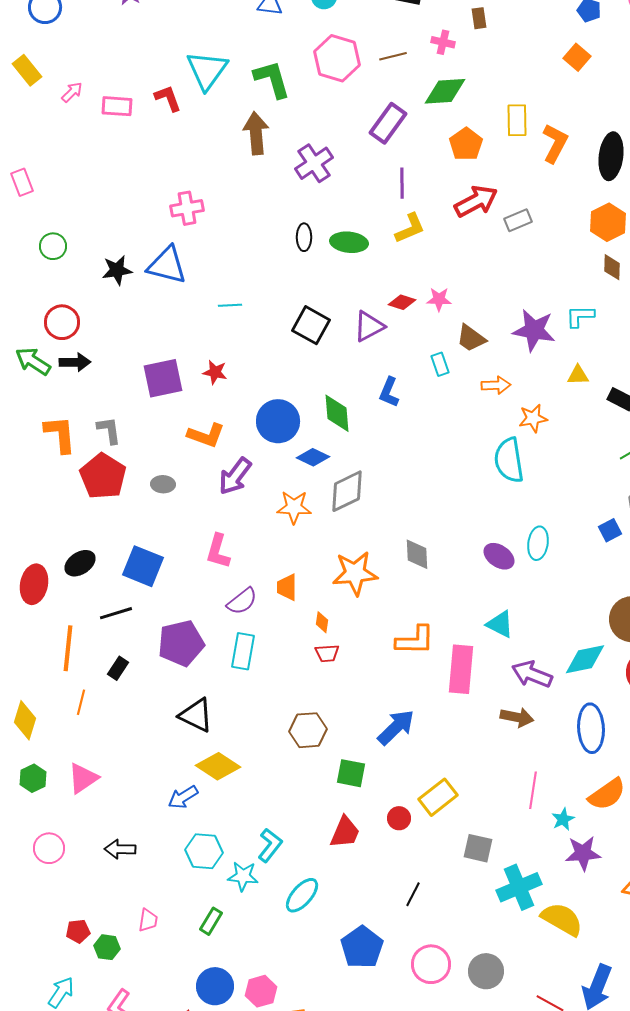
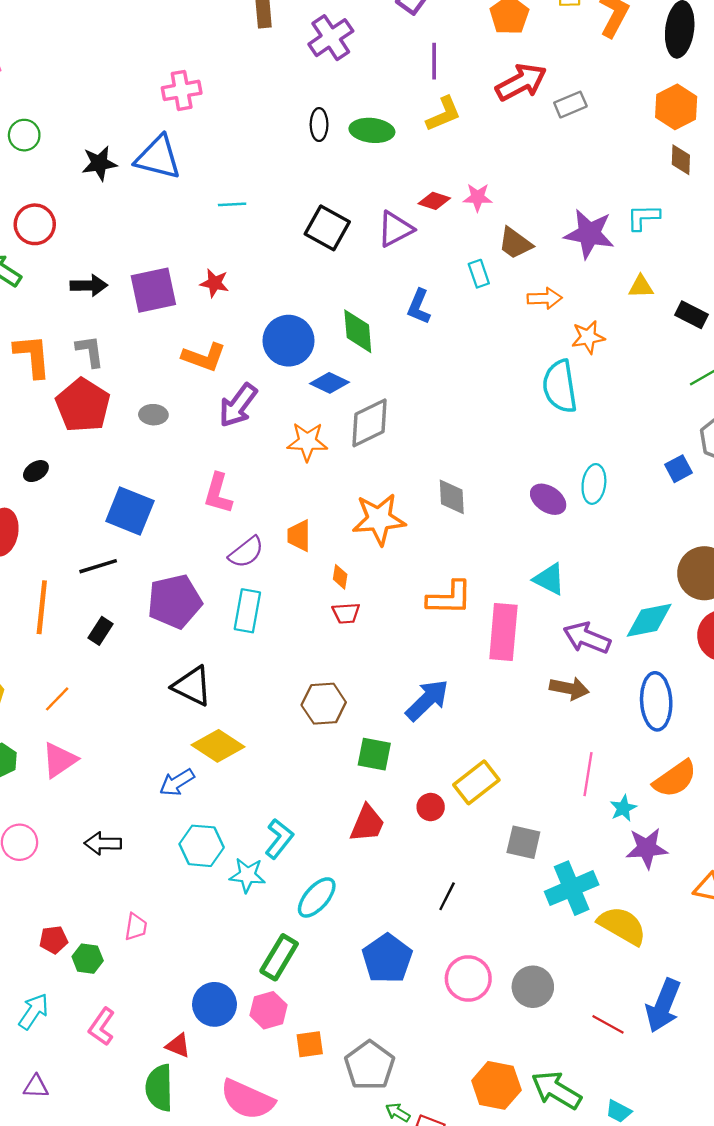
black arrow: (75, 362) -> (89, 285), moved
black ellipse: (80, 563) -> (36, 471), moved, size x0.7
orange line: (81, 702) -> (57, 699), moved, turned 30
green rectangle: (211, 921) -> (279, 957), moved, size x1.4

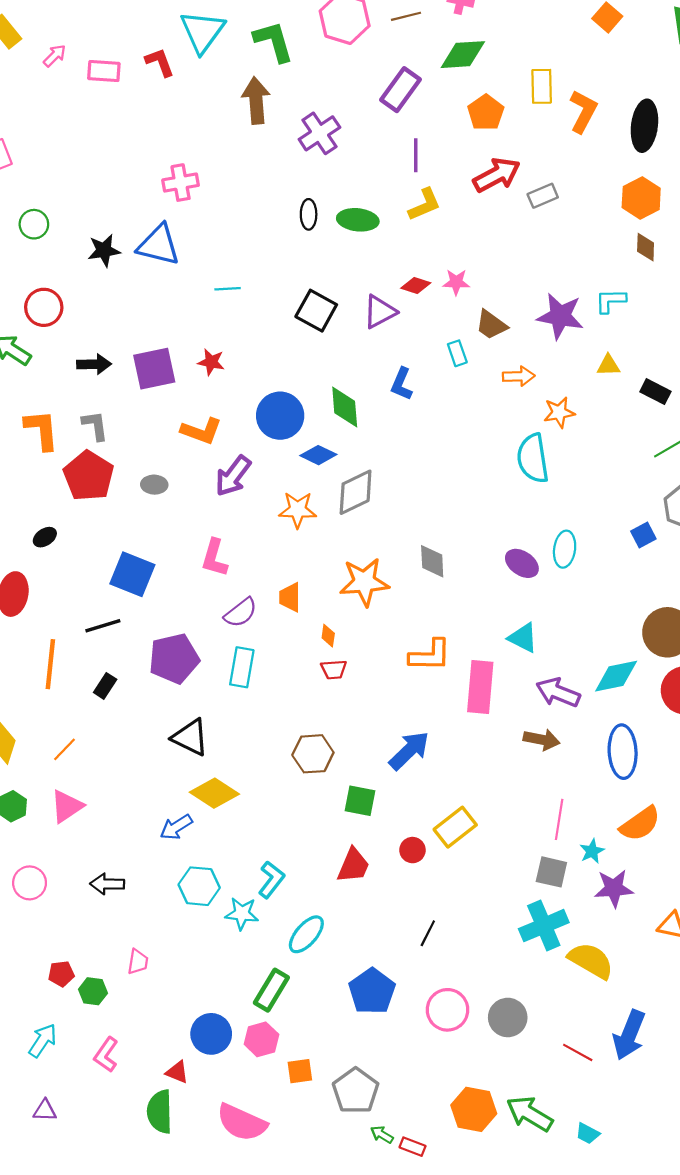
gray square: (523, 842) -> (551, 872), moved

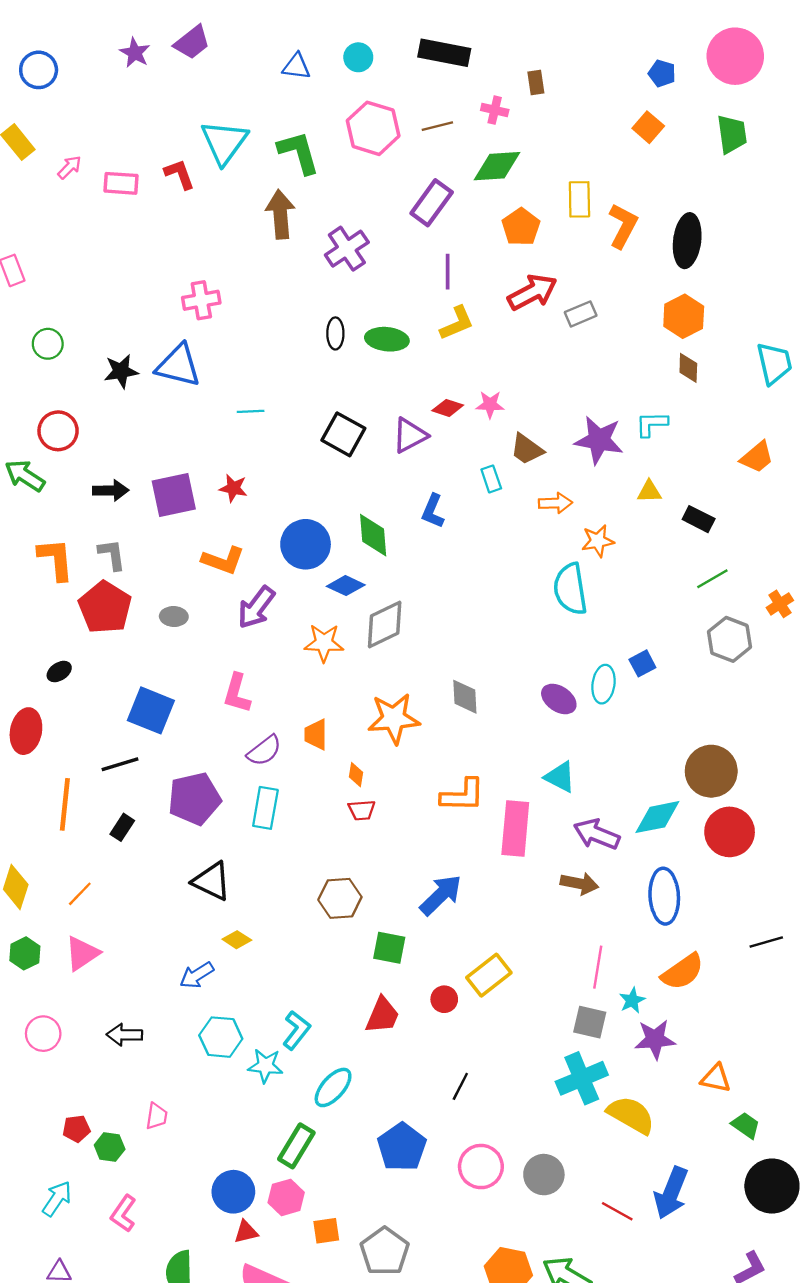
blue square: (643, 535) -> (642, 663), moved
yellow diamond: (214, 793) -> (237, 940), size x0.6
red triangle: (177, 1072) -> (246, 1232), moved, turned -35

